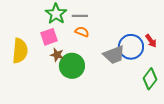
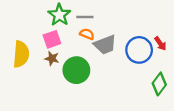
brown star: (57, 55) -> (52, 58), moved
gray trapezoid: (114, 55) -> (105, 45), moved

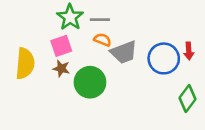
red arrow: (160, 44) -> (189, 51), turned 32

